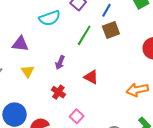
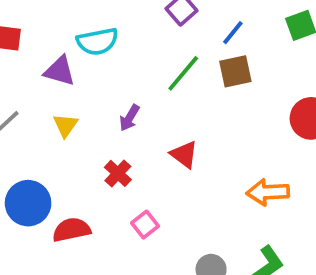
cyan semicircle: (50, 18) -> (97, 41), moved

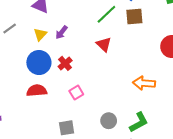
purple arrow: (129, 118) -> (62, 32), moved
red triangle: (184, 155) -> (104, 44), moved
blue circle: (28, 203) -> (39, 63), moved

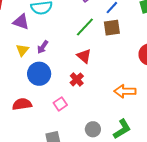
blue circle: (39, 63) -> (39, 74), moved
red cross: (65, 63) -> (77, 79), moved

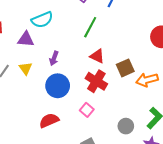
brown square: (112, 28) -> (125, 68), moved
yellow triangle: (22, 50) -> (26, 68), moved
red cross: (77, 79) -> (96, 81), size x1.5

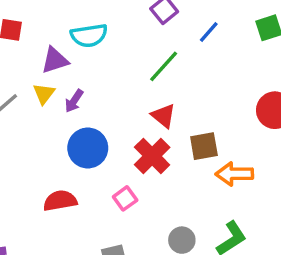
purple triangle: (26, 39) -> (55, 60), turned -36
purple arrow: (54, 58) -> (74, 101), moved
yellow triangle: (26, 68) -> (44, 94), moved

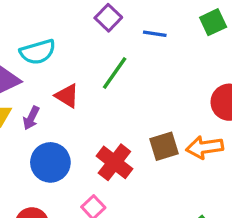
blue line: (209, 32) -> (155, 34), turned 65
red triangle: (163, 116) -> (67, 96), moved
orange arrow: (234, 174) -> (205, 147), moved

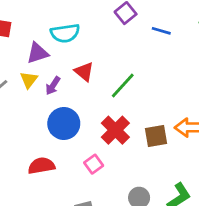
green line: (115, 73) -> (123, 85), moved
brown square: (164, 146) -> (156, 136), moved

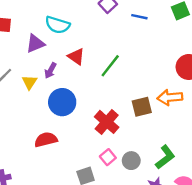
cyan semicircle: (65, 33) -> (58, 25), turned 30
yellow triangle: (29, 80) -> (29, 82), moved
red cross: (115, 130) -> (107, 122), moved
pink square: (94, 164) -> (108, 157), moved

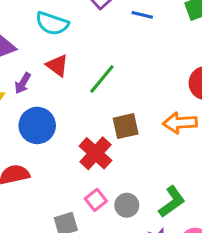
cyan semicircle: (58, 25) -> (52, 23), moved
brown square: (142, 107) -> (126, 126), moved

